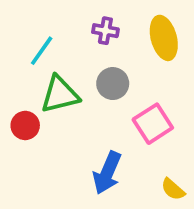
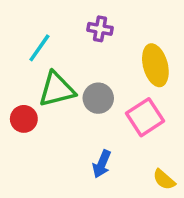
yellow ellipse: (164, 38) -> (155, 65), moved
gray circle: (113, 84) -> (98, 98), moved
blue arrow: (107, 173) -> (102, 164), size x0.7

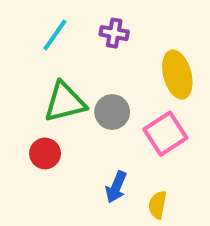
cyan line: (39, 48) -> (55, 35), moved
red circle: (24, 119) -> (45, 153), moved
yellow semicircle: (164, 179) -> (158, 205), moved, turned 60

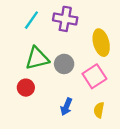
purple cross: (114, 33) -> (65, 19), size x1.5
yellow semicircle: (158, 205) -> (99, 110), moved

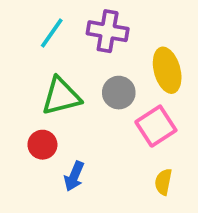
gray circle: (64, 64) -> (119, 93), moved
blue arrow: (66, 107) -> (74, 176), moved

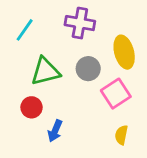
cyan line: (52, 33) -> (25, 30), moved

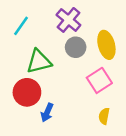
purple cross: (80, 23) -> (68, 20), turned 30
gray circle: (88, 69) -> (76, 47), moved
red circle: (32, 107) -> (27, 92), size x1.5

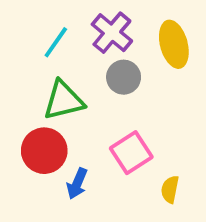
cyan line: (21, 26) -> (56, 42), moved
yellow ellipse: (106, 45) -> (174, 44), moved
pink square: (99, 80) -> (131, 153), moved

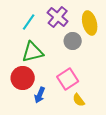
gray circle: (124, 77) -> (73, 41), moved
yellow semicircle: (170, 189) -> (79, 100), moved, turned -48

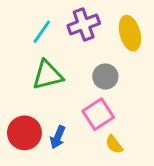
purple cross: (58, 17) -> (84, 24), turned 30
gray circle: (73, 41) -> (105, 76), moved
red circle: (23, 78) -> (24, 133), moved

